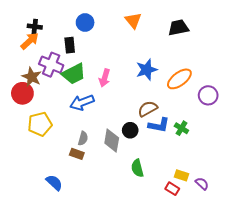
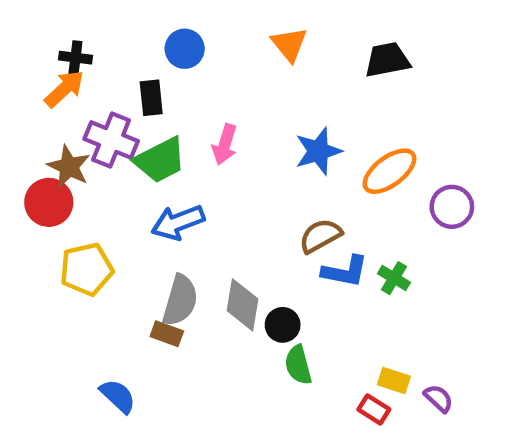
pink arrow: (105, 78) -> (225, 144), moved
black circle: (130, 130) -> (283, 325), moved
gray semicircle: (83, 138) -> (180, 300), size x1.6

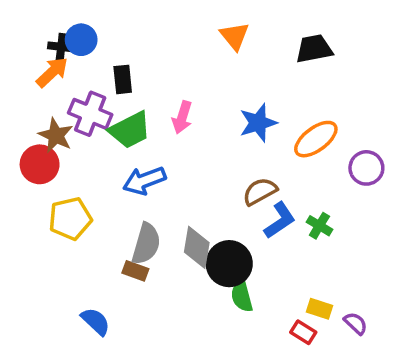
blue circle: (185, 49) -> (81, 40), moved
blue L-shape: (345, 271) -> (280, 220), turned -45
black circle: (283, 325) -> (229, 264), size x1.6

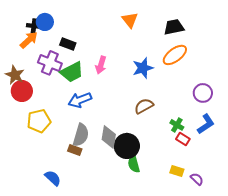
black rectangle: (123, 79) -> (68, 44), turned -63
brown star: (56, 135) -> (15, 75), moved
orange ellipse: (316, 139) -> (175, 55), moved
blue L-shape: (280, 220) -> (206, 124), moved
red rectangle: (303, 332) -> (183, 139), moved

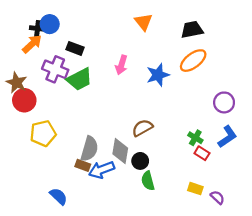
pink arrow: (101, 65) -> (121, 65), moved
blue arrow: (80, 100) -> (102, 170), moved
brown semicircle: (144, 106) -> (142, 128), moved
black circle: (127, 146) -> (140, 161), size x0.6

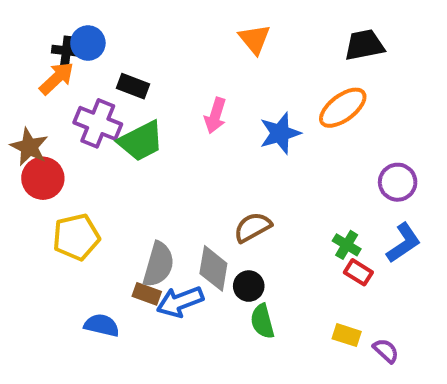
black trapezoid: (192, 30) -> (364, 45), moved
blue semicircle: (58, 196) -> (102, 325), moved, turned -30

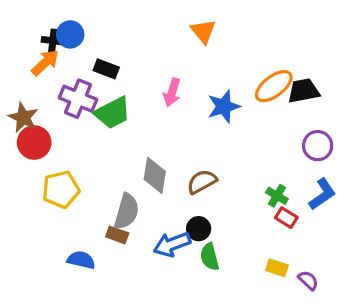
black trapezoid: (364, 45) -> (304, 91), moved
gray diamond: (213, 268) -> (155, 175), moved
blue arrow: (180, 302) -> (172, 244), moved

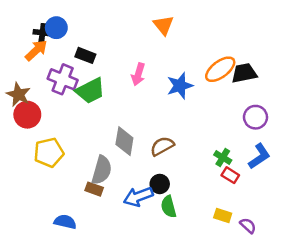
blue semicircle: (81, 260) -> (65, 222), moved

